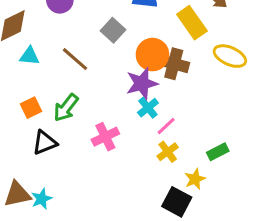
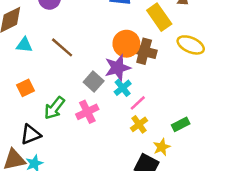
gray square: (113, 30) -> (94, 82), moved
green arrow: (66, 108) -> (54, 108), moved
black triangle: (45, 143) -> (31, 134), moved

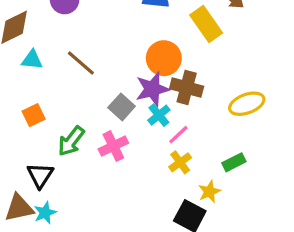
yellow ellipse: (191, 45) -> (247, 104), moved, turned -44
brown cross: (144, 51) -> (187, 87), moved
black triangle: (31, 134) -> (40, 175), turned -35

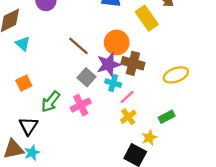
cyan triangle: (32, 60) -> (23, 44), turned 35
brown line: (81, 63) -> (78, 46), moved
cyan cross: (159, 115) -> (113, 83), turned -35

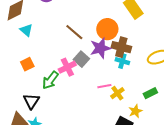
cyan cross: (113, 83) -> (122, 61), moved
pink line: (127, 97) -> (104, 86), moved, turned 32
pink cross: (81, 105) -> (67, 67), moved

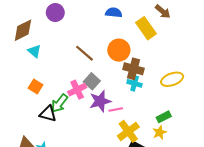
purple star: (100, 48) -> (100, 101), moved
orange square: (27, 64) -> (35, 87), turned -32
yellow cross: (117, 93) -> (128, 131), moved, size x1.5
black triangle: (31, 101) -> (48, 114), moved, turned -48
yellow star: (135, 111) -> (160, 132), moved

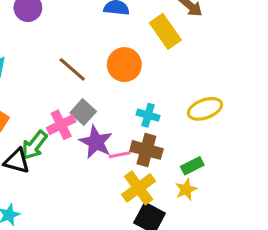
brown cross: (133, 69) -> (146, 150), moved
purple star: (100, 101) -> (96, 142), turned -30

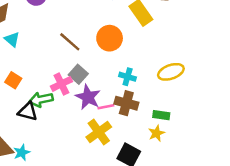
green arrow: (34, 145) -> (41, 100), turned 40
green rectangle: (192, 166) -> (161, 115), turned 35
yellow cross: (139, 188) -> (99, 132), moved

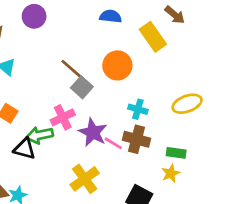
gray square: (78, 74) -> (82, 87), moved
pink line: (106, 107) -> (113, 143), turned 42
yellow cross: (99, 132) -> (85, 179), moved

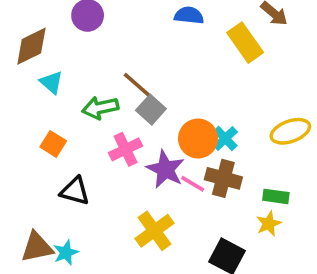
orange circle: (117, 65) -> (198, 139), moved
cyan cross: (138, 109) -> (225, 139), turned 30
green arrow: (40, 135) -> (100, 108), moved

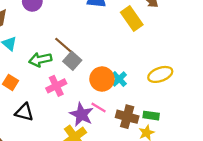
purple star: (165, 169) -> (81, 114), moved
brown cross: (223, 178) -> (127, 117), moved

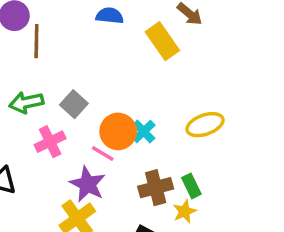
brown line: (64, 46) -> (36, 41), moved, turned 50
pink line: (99, 108) -> (103, 154), moved
green rectangle: (151, 116) -> (191, 186), turned 56
brown cross: (127, 117) -> (156, 188), turned -30

